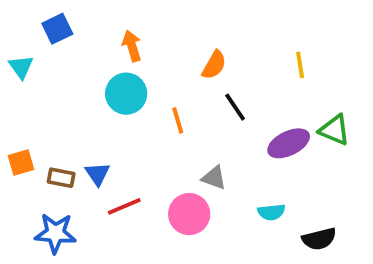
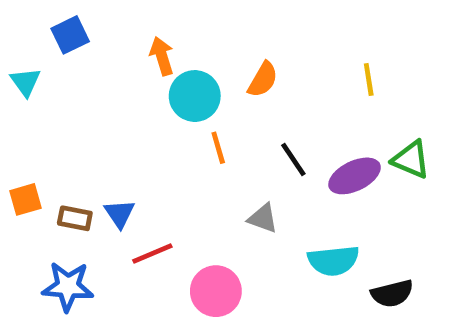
cyan circle: (126, 94) -> (195, 96), moved
black line: (235, 107) -> (293, 159), moved
cyan semicircle: (271, 212) -> (333, 261), size x1.5
pink circle: (189, 214) -> (216, 291), moved

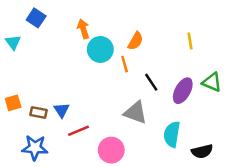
blue square: (70, 35) -> (36, 18), turned -30
orange line: (218, 148) -> (125, 64), moved
purple ellipse: (355, 176) -> (183, 91), turned -35
gray triangle: (263, 218) -> (135, 113), size x1.5
cyan semicircle: (333, 261) -> (172, 134), turned 105

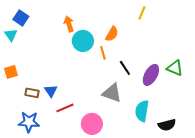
blue square: (36, 18) -> (21, 18), moved
yellow line: (190, 41) -> (142, 13), moved, turned 32
orange square: (13, 103) -> (11, 72), moved

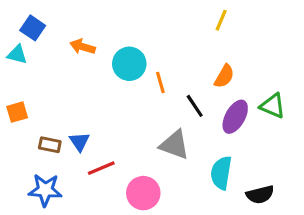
orange arrow: (69, 24) -> (83, 47), moved, turned -56
orange semicircle: (112, 34) -> (224, 76), moved
cyan triangle: (11, 35) -> (17, 54), turned -40

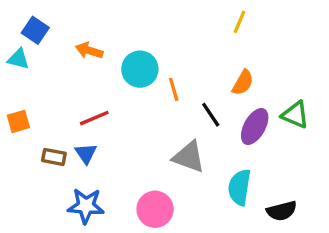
red line: (101, 168) -> (94, 118), moved
blue star: (45, 190) -> (86, 206), moved

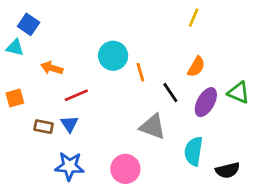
orange arrow: (89, 51) -> (52, 68), moved

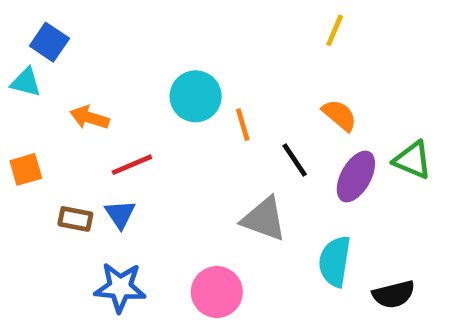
orange semicircle: (196, 67) -> (339, 115), turned -80

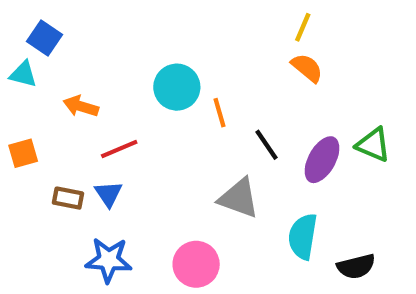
orange semicircle: (339, 115) -> (307, 68), moved

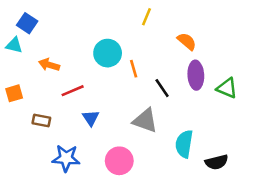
yellow line: (303, 27) -> (146, 17), moved
purple ellipse: (322, 160) -> (196, 75), moved, turned -32
blue triangle: (109, 194) -> (91, 118), moved

